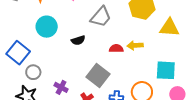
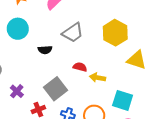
yellow arrow: (135, 45) -> (98, 78), moved

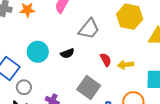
cyan circle: (18, 29) -> (38, 52), moved
red semicircle: (80, 67) -> (106, 60), turned 64

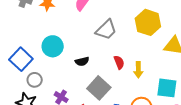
black semicircle: (67, 53) -> (82, 61), moved
yellow arrow: (126, 65) -> (138, 70), turned -91

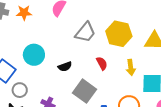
yellow hexagon: (148, 22) -> (119, 34), moved
yellow arrow: (138, 70) -> (131, 67), moved

